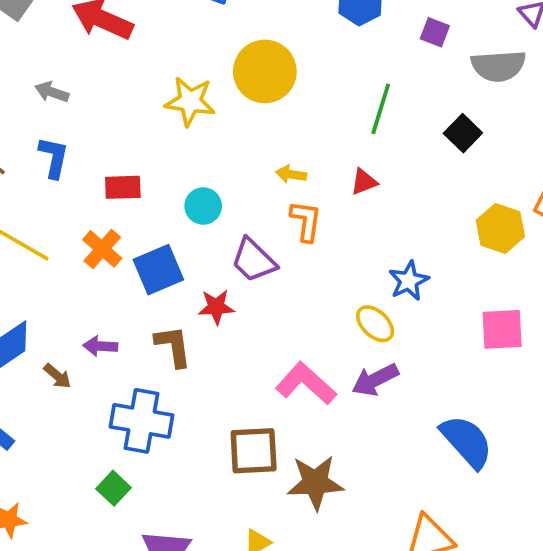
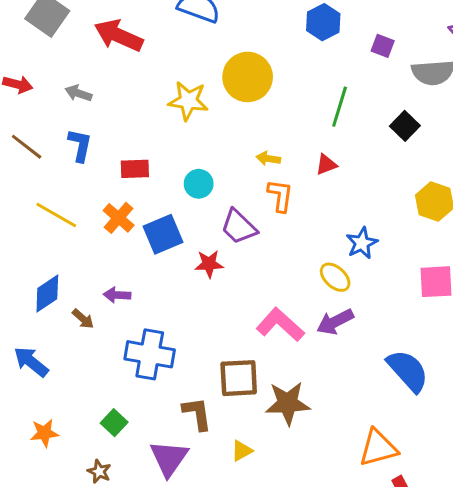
brown L-shape: (173, 346) -> (197, 414), moved
green square: (113, 488) -> (114, 423), moved

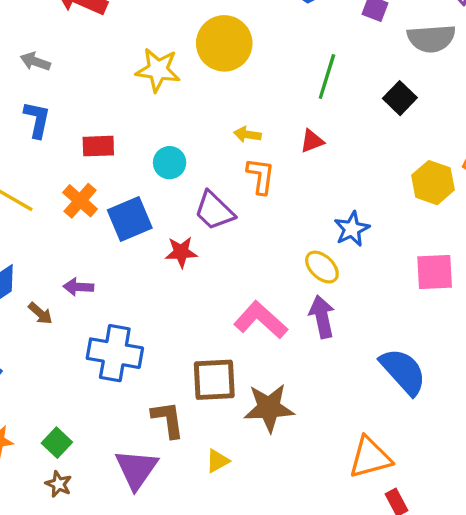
purple arrow: (335, 322) -> (322, 317), turned 105
green square: (114, 423) -> (57, 443), moved

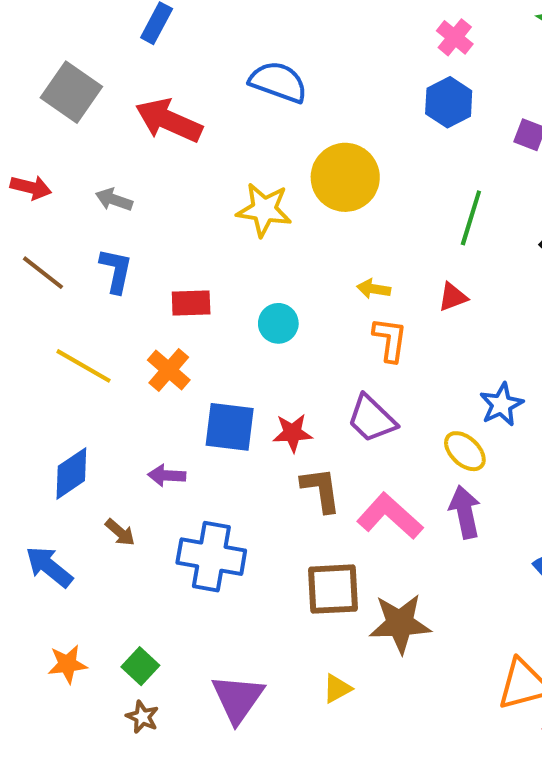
purple trapezoid: (214, 211) -> (372, 419), moved
blue square: (130, 219) -> (230, 427), moved, turned 30
brown arrow: (40, 313) -> (120, 532), moved
brown L-shape: (168, 419) -> (321, 490), moved

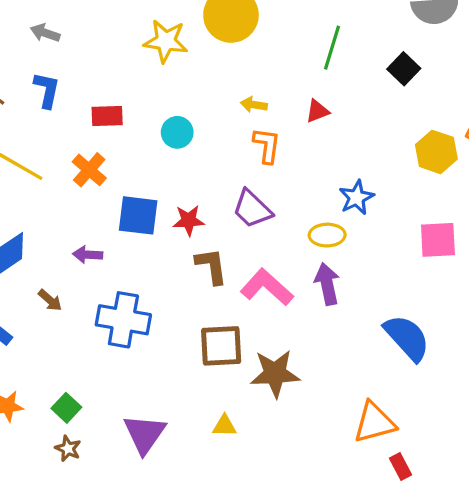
yellow ellipse: (465, 451) -> (327, 235), turned -44
yellow triangle: (337, 688) -> (224, 426), turned 30

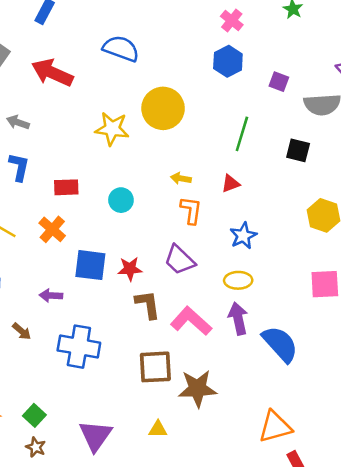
black square: (404, 69) -> (298, 150), turned -30
blue star: (356, 198) -> (243, 236), moved
blue semicircle: (407, 338) -> (280, 344), moved

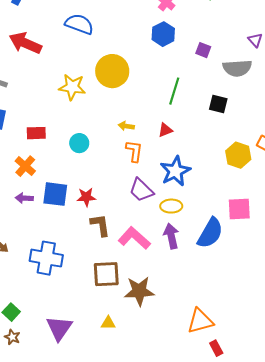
blue star: (243, 236) -> (175, 171), size x1.4
purple trapezoid: (180, 260) -> (141, 190), moved
purple arrow: (51, 296) -> (24, 198), moved
blue semicircle: (280, 344) -> (210, 233), moved, turned 72

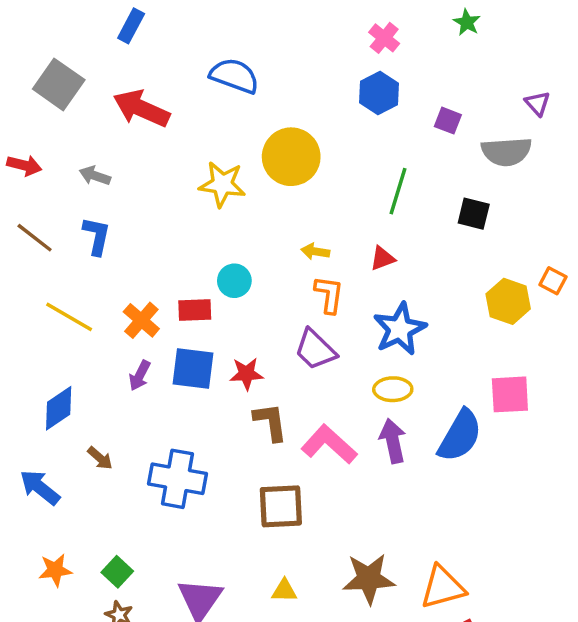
red rectangle: (36, 133) -> (195, 310), moved
purple trapezoid: (141, 190) -> (315, 350), moved
purple arrow: (24, 198) -> (140, 375), turned -66
brown star: (139, 291) -> (369, 579), moved

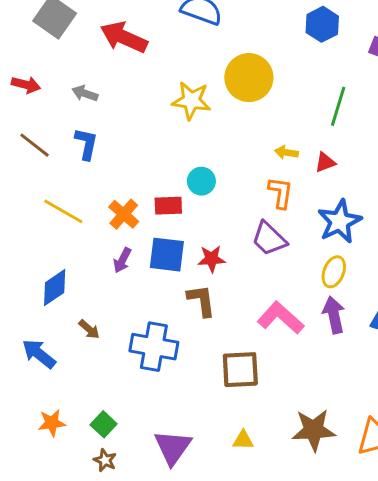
yellow arrow: (315, 251) -> (286, 152), moved
yellow ellipse: (393, 389) -> (334, 272), turned -68
brown L-shape: (271, 422) -> (201, 301), moved

